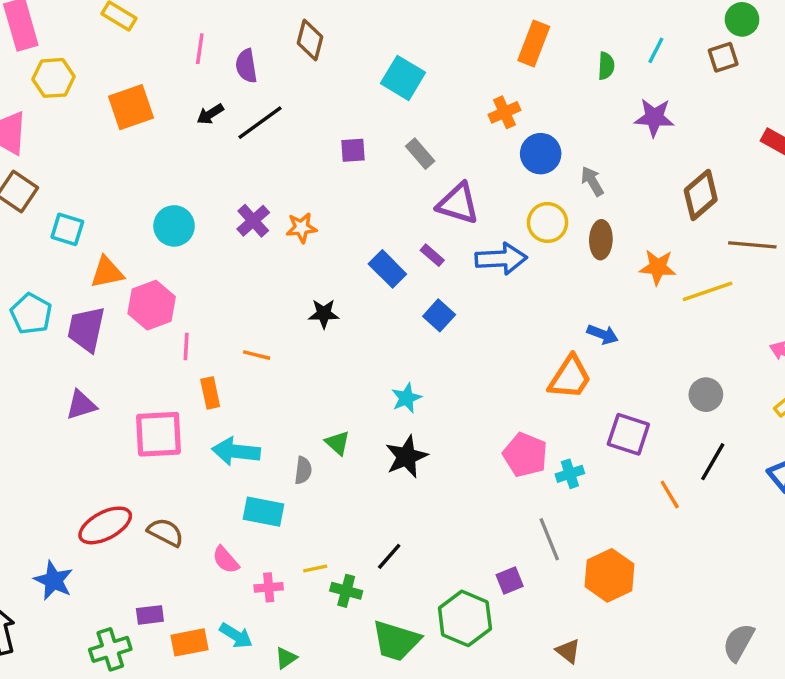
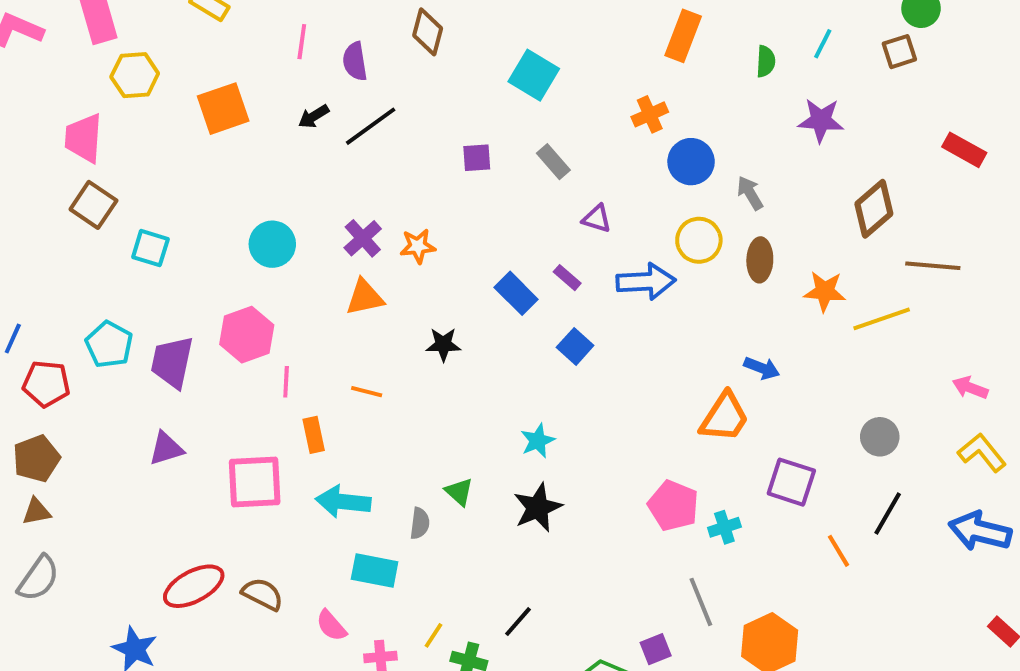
purple triangle: (458, 204) -> (597, 219), size x0.6
orange triangle: (107, 272) -> (365, 297), moved
yellow line: (315, 568) -> (434, 635), turned -45

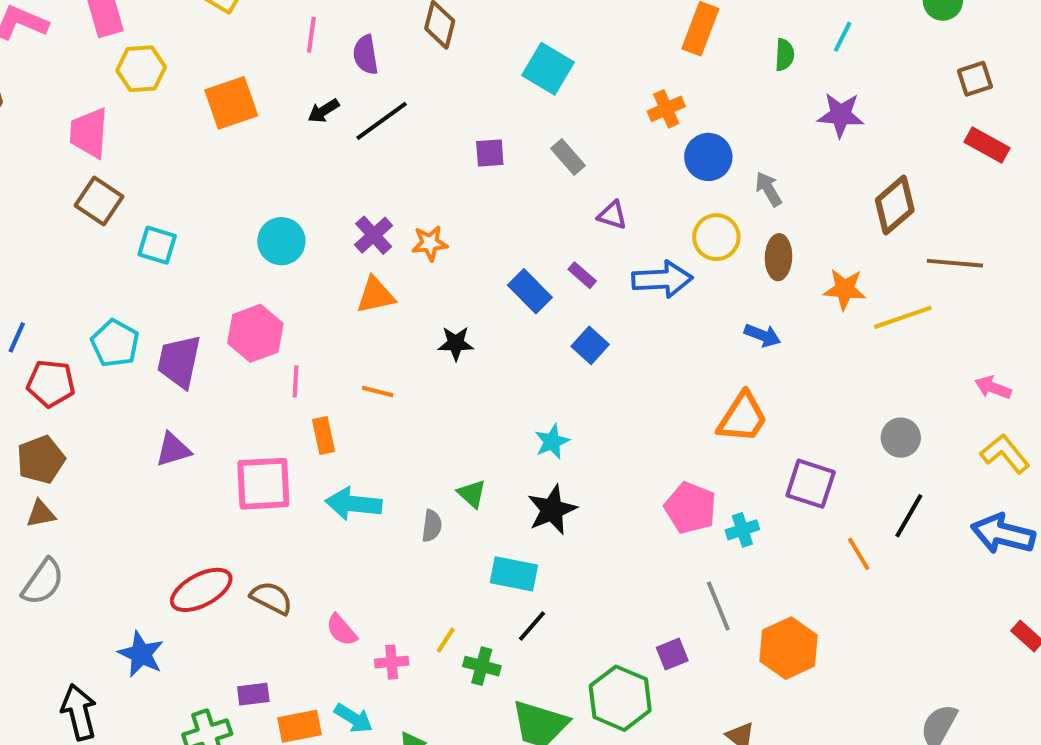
brown square: (899, 52) -> (975, 79), moved
blue arrow: (762, 368) -> (762, 335), moved
cyan rectangle: (375, 570) -> (514, 574), moved

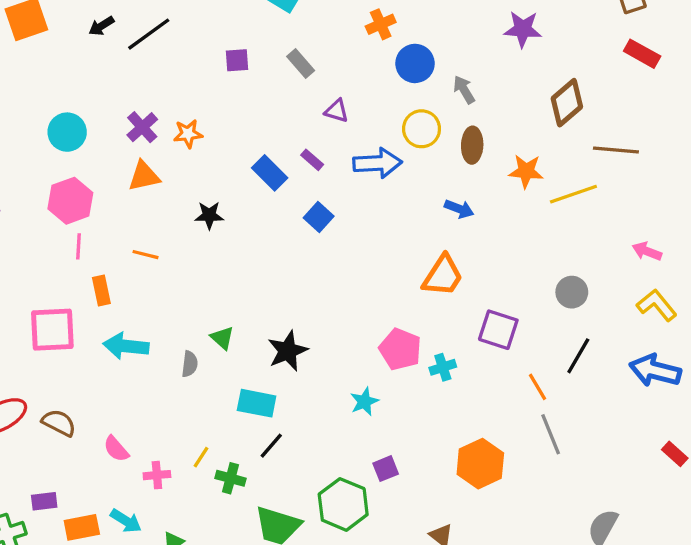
pink hexagon: (255, 333) -> (70, 201), moved
cyan star: (552, 442) -> (364, 402), moved
gray line: (718, 606) -> (551, 434), moved

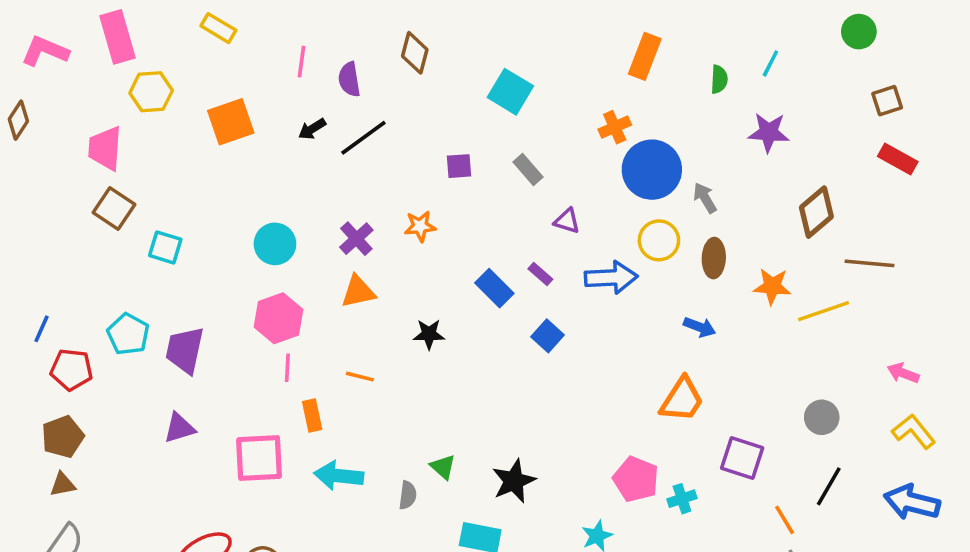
blue circle: (415, 63) -> (652, 170), size x1.4
orange star: (188, 134) -> (420, 226), moved

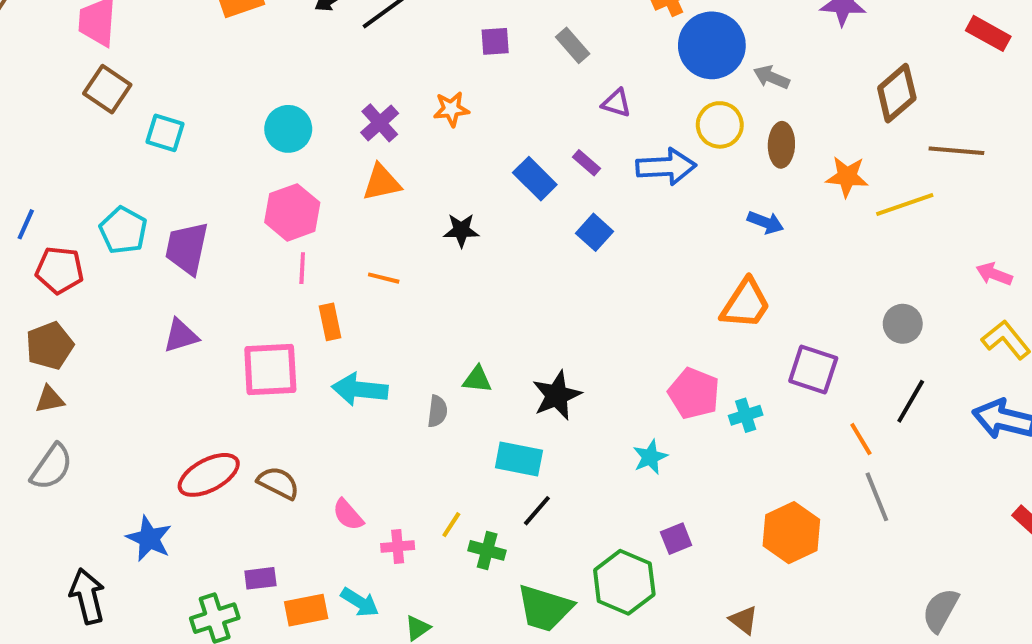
gray arrow: (705, 198) -> (771, 77), turned -36
green triangle: (443, 467) -> (477, 379), turned -36

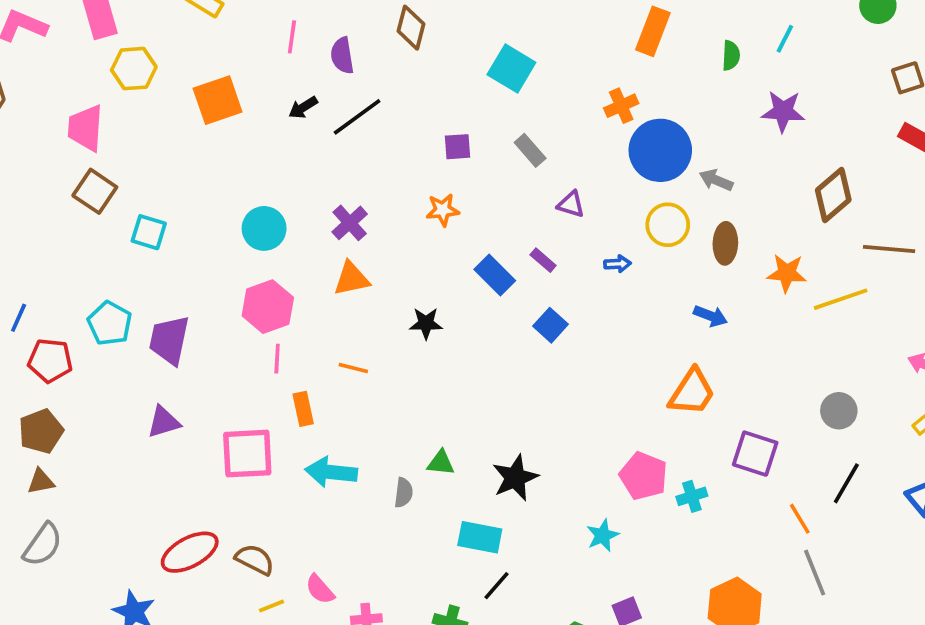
orange star: (451, 109) -> (443, 210), moved
blue arrow: (666, 167) -> (617, 264), size x0.5
yellow line: (451, 525) -> (272, 606), moved, turned 35

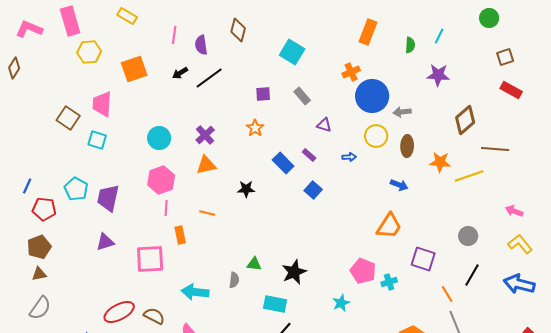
pink trapezoid: (85, 128) -> (102, 104), moved
gray arrow: (716, 180) -> (402, 112), turned -30
orange star: (443, 210) -> (255, 128), turned -30
cyan arrow: (331, 472) -> (195, 292), moved

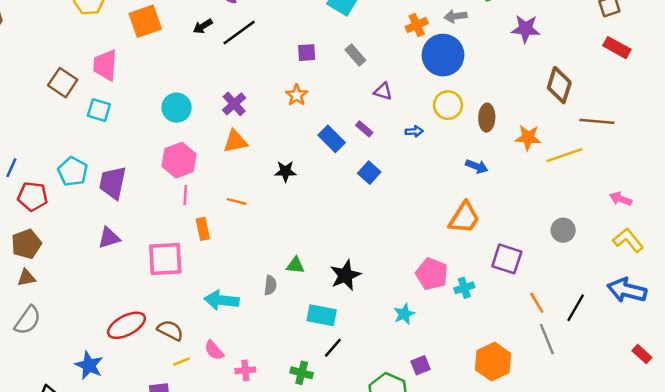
gray arrow: (402, 112) -> (456, 16), moved
brown diamond: (465, 120) -> (559, 85), turned -32
black line: (472, 275) -> (576, 308), moved

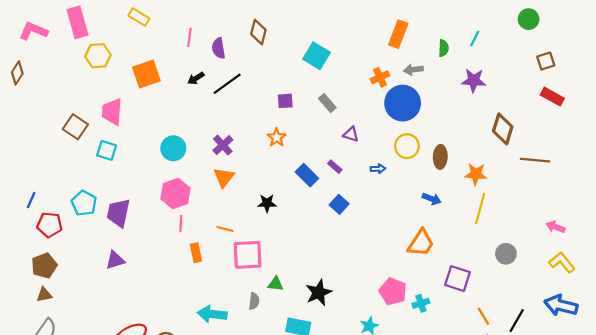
orange triangle: (235, 141) -> (224, 177), turned -40
yellow line: (564, 155) -> (480, 209), moved, turned -56
pink square: (165, 259) -> (248, 255), moved

